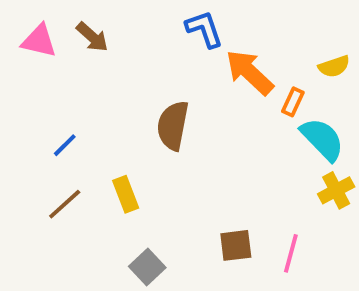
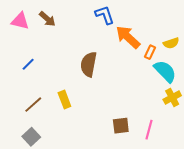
yellow semicircle: (334, 66) -> (171, 43), moved
blue line: (65, 145) -> (28, 64), moved
gray square: (147, 267) -> (31, 137), moved

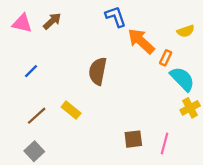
brown arrow: (47, 19) -> (52, 21), turned -84
yellow semicircle: (171, 43) -> (186, 31), moved
yellow rectangle: (64, 99) -> (71, 110), turned -30

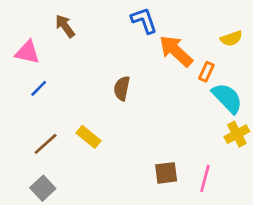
brown arrow: (52, 21) -> (65, 26), turned -84
pink triangle: (22, 23) -> (28, 52), moved
brown semicircle: (98, 71) -> (122, 88), size x0.7

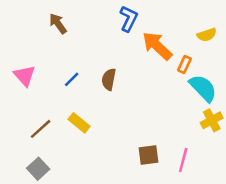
blue L-shape: (144, 20) -> (129, 19), turned 45
pink triangle: (28, 52) -> (24, 76), moved, turned 35
blue line: (39, 88) -> (72, 79), moved

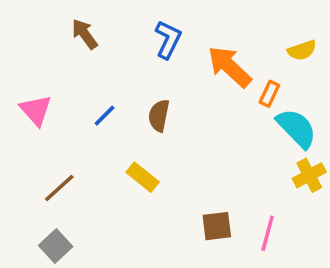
blue L-shape: (129, 19) -> (168, 39), moved
yellow rectangle: (79, 123) -> (143, 177), moved

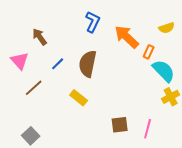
brown arrow: (85, 34) -> (40, 37), moved
brown semicircle: (159, 116) -> (88, 64), size x1.5
brown line: (59, 188) -> (34, 88), moved

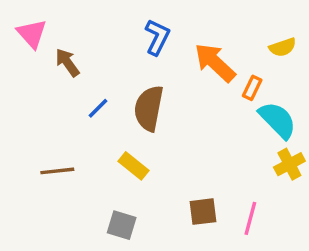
pink triangle: (20, 61) -> (32, 34), moved
brown line: (34, 88) -> (57, 171), moved, turned 36
gray square: (31, 136) -> (122, 225), moved, turned -30

